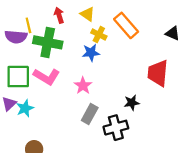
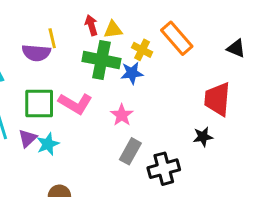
yellow triangle: (87, 14) -> (113, 30), moved, turned -42
green cross: (48, 42) -> (101, 60), moved
black star: (132, 103) -> (203, 137), moved

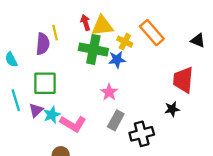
yellow triangle: (113, 30) -> (102, 26), size x1.5
purple semicircle: (36, 53) -> (43, 44), turned -90
pink L-shape: (75, 103) -> (73, 124), moved

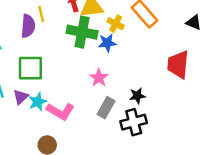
black star: (172, 109) -> (137, 96), moved

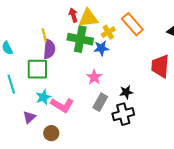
yellow line: (41, 14) -> (44, 35), moved
yellow cross: (116, 24) -> (108, 32), turned 32
purple semicircle: (28, 26) -> (49, 49), moved
purple triangle: (21, 97) -> (29, 117), moved

